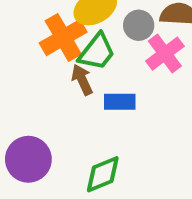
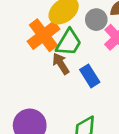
blue rectangle: (120, 102) -> (90, 76), turned 65

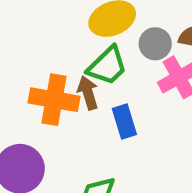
orange cross: (43, 35) -> (54, 100), moved, turned 32

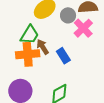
green trapezoid: (107, 66) -> (30, 35), moved

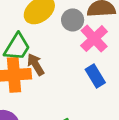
blue rectangle: (63, 56) -> (95, 76), moved

